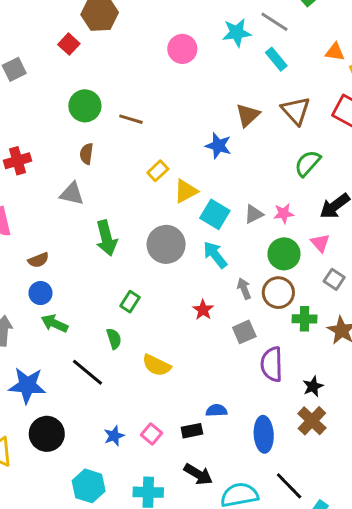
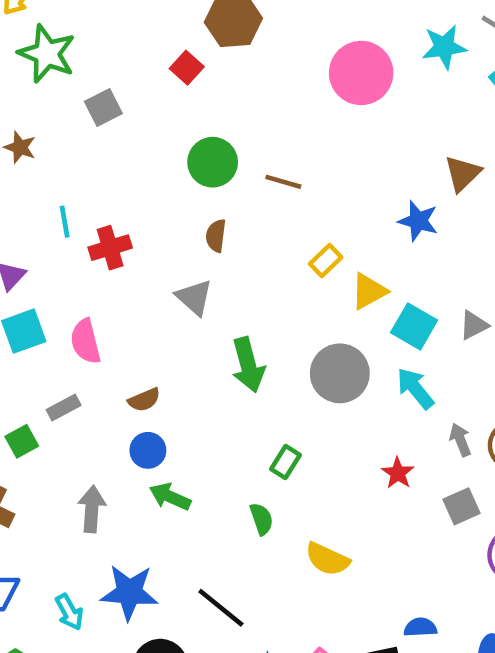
pink circle: (182, 49) -> (361, 73), size x1.4
gray triangle: (72, 194) -> (194, 297), turned 30
black line: (87, 372) -> (221, 608), moved

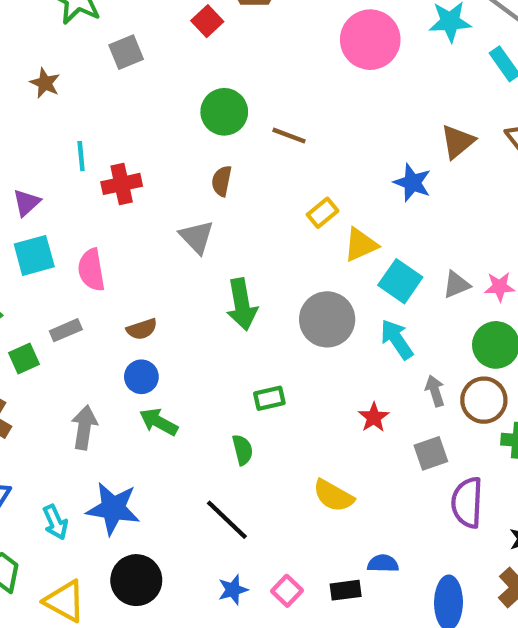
green rectangle: (285, 462) -> (269, 398), turned 40
yellow semicircle: (327, 559) -> (333, 496), moved
black line: (221, 608) -> (227, 520), moved

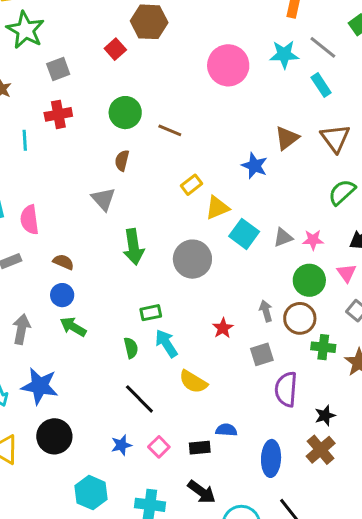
red cross: (122, 184) -> (58, 114), moved
brown semicircle: (142, 329) -> (63, 262), turned -140
cyan arrow: (397, 339) -> (166, 343), moved
black line: (227, 520) -> (139, 399), moved

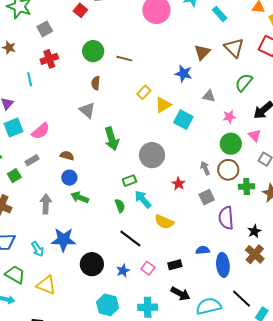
pink semicircle: (30, 220) -> (41, 131), turned -114
gray triangle: (283, 237) -> (209, 96), moved, turned 40
gray circle: (192, 259) -> (152, 155), moved
blue semicircle: (226, 430) -> (203, 250), moved
black circle: (54, 436) -> (92, 264), moved

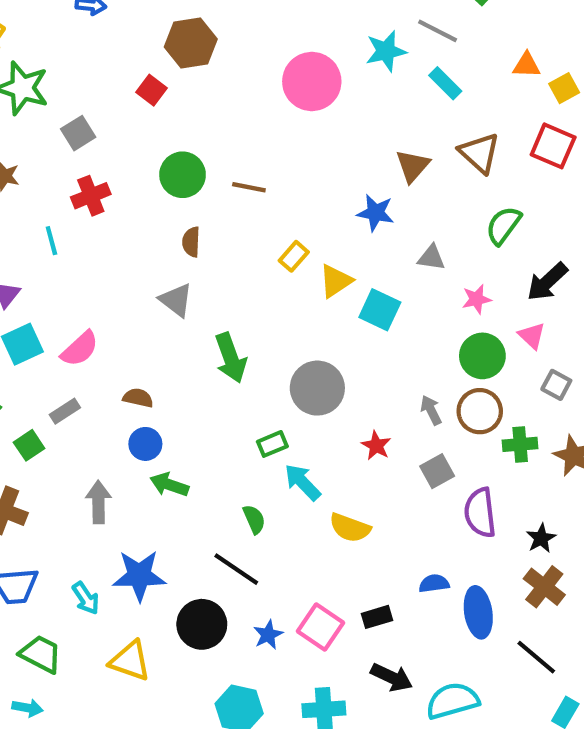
green semicircle: (120, 206) -> (254, 519), moved
black line: (130, 238) -> (236, 569), moved
pink square: (148, 268) -> (321, 627), size x1.5
yellow triangle: (46, 285) -> (130, 661), moved
black line: (241, 299) -> (536, 657), moved

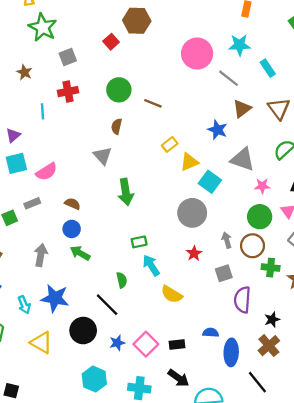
gray line: (438, 31) -> (229, 78), moved
gray triangle: (431, 258) -> (243, 159), size x1.6
gray circle: (317, 388) -> (192, 213), moved

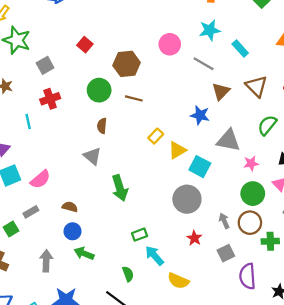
brown hexagon: (137, 21) -> (127, 64), moved
pink circle: (197, 54) -> (170, 44), size x0.7

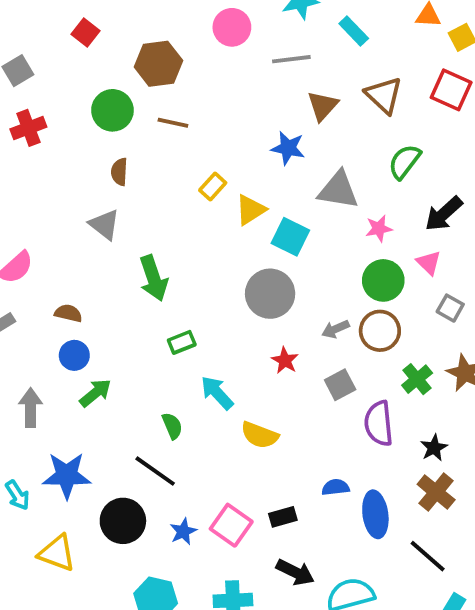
gray line: (204, 64) -> (291, 59), turned -35
gray arrow: (224, 221) -> (335, 329), turned -88
green rectangle: (140, 235) -> (182, 342), moved
green cross: (270, 241) -> (417, 379), moved, turned -36
green arrow: (84, 253) -> (95, 393), turned 120

